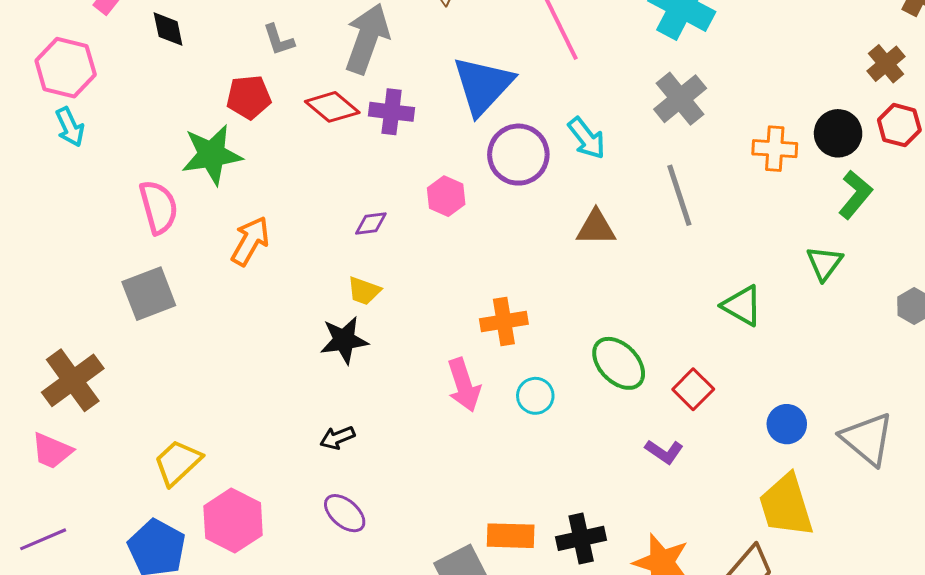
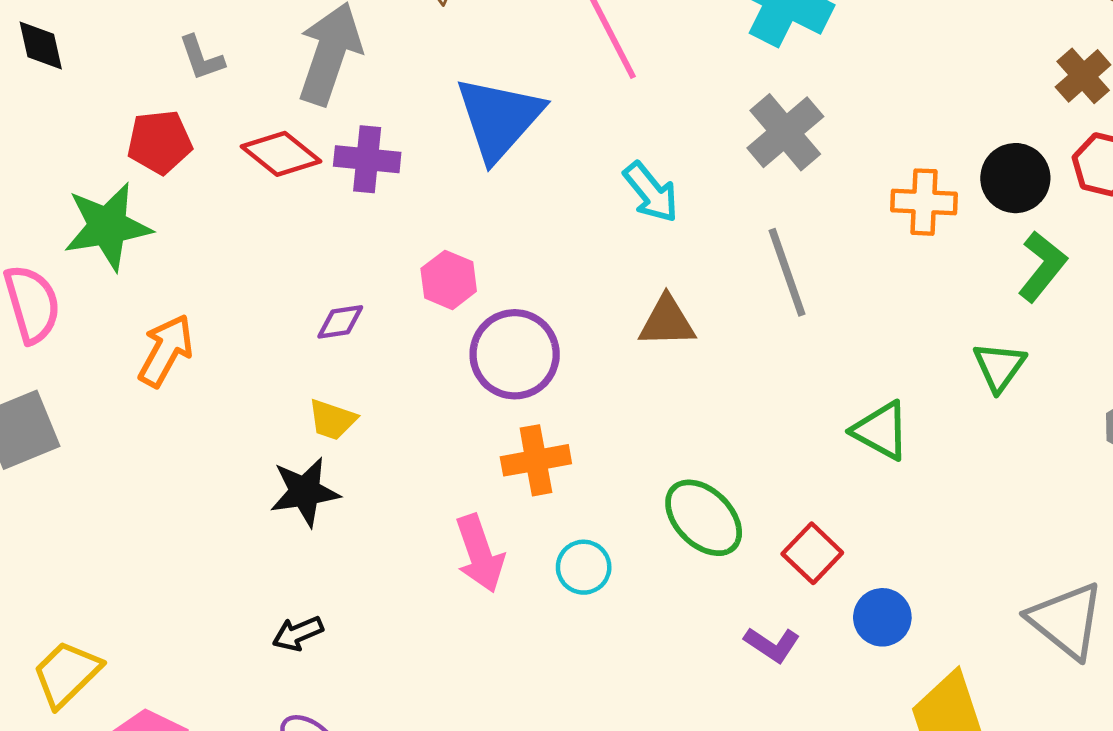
purple circle: (518, 155) -> (515, 354), moved
blue circle: (787, 424) -> (882, 617), moved

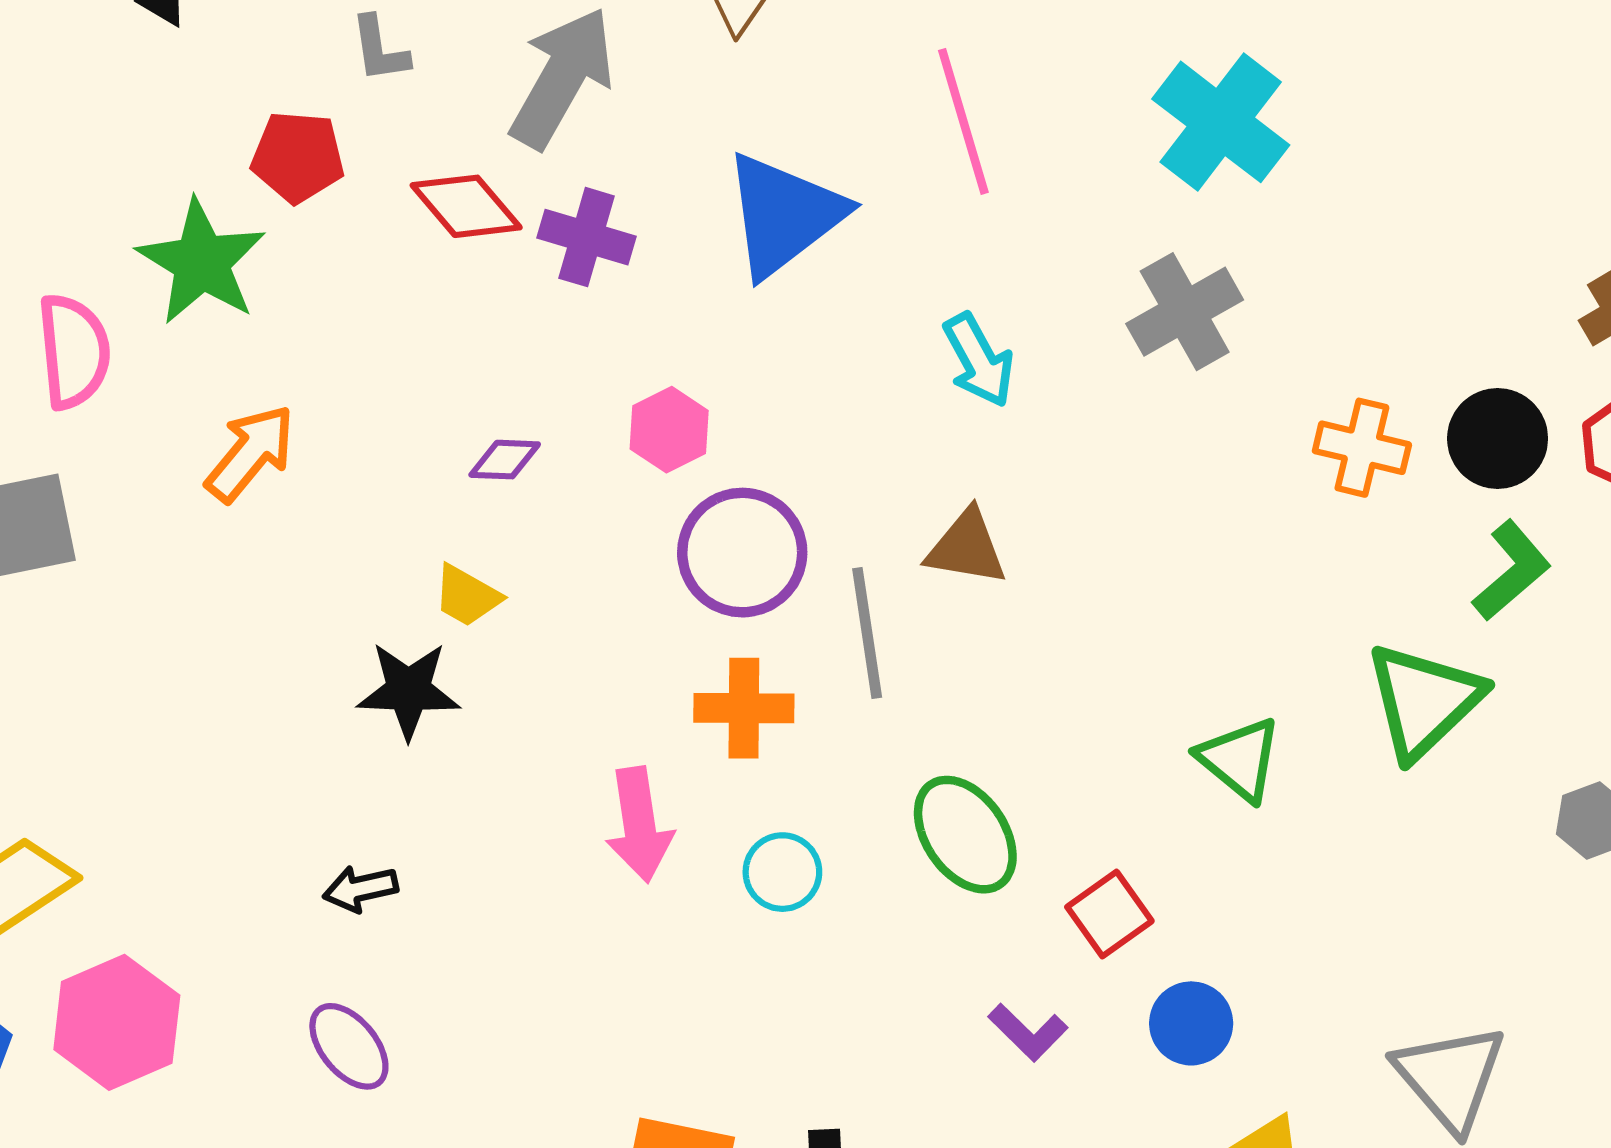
green star: (108, 226) -> (201, 262), turned 30
gray line: (787, 272) -> (867, 633), moved
green triangle: (999, 367) -> (1424, 701), size x1.6

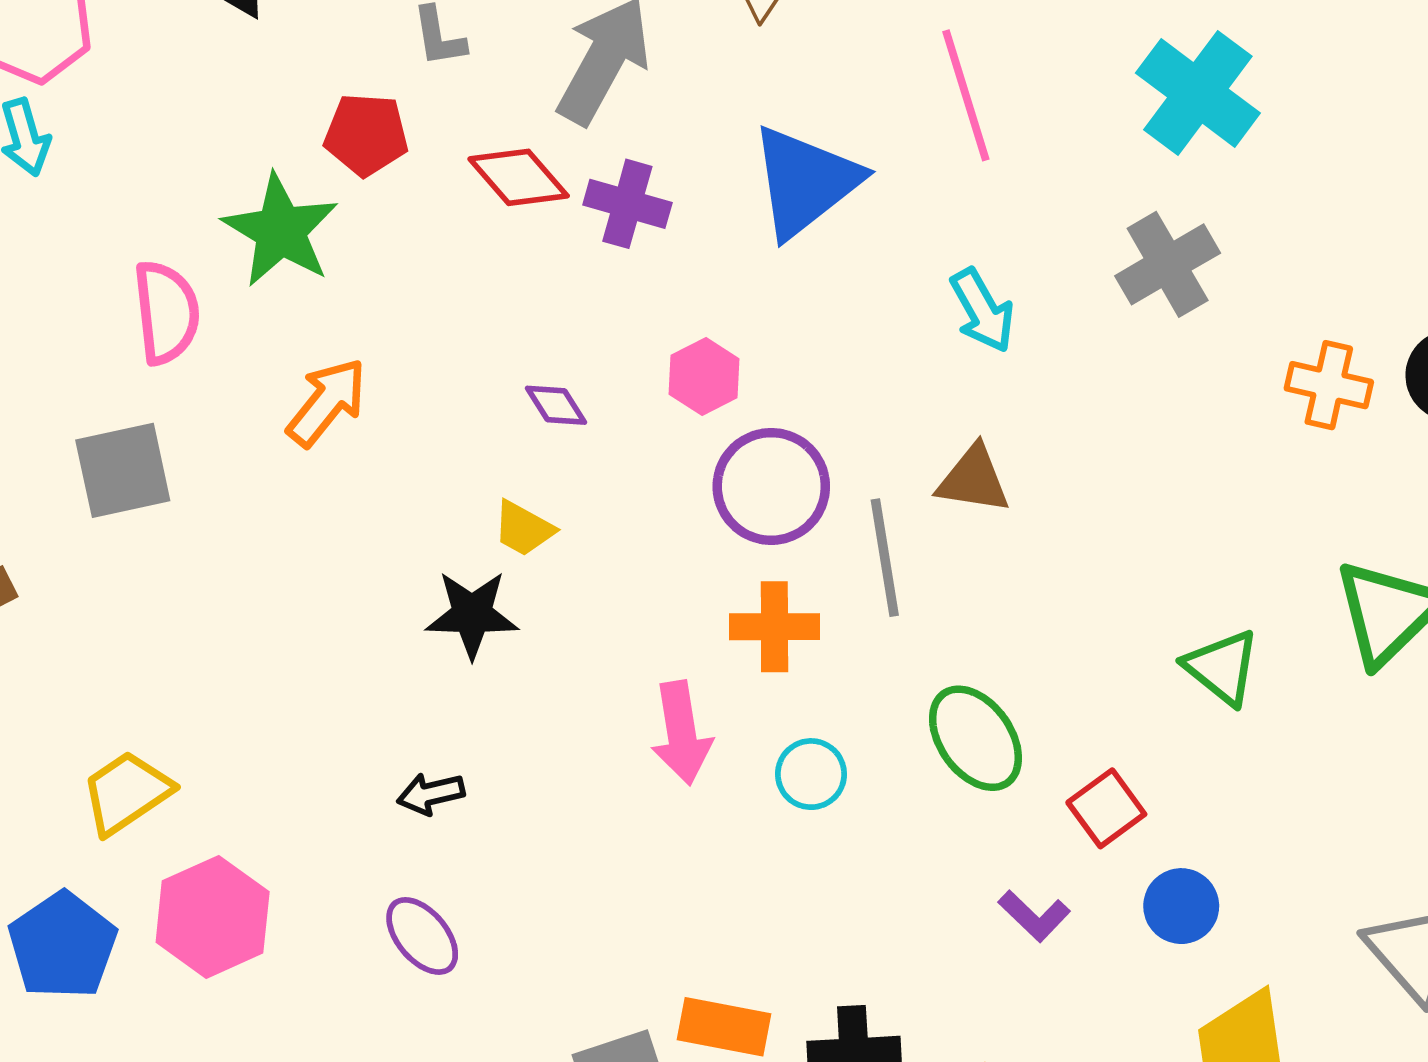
purple diamond: (505, 460) -> (556, 405), turned 56

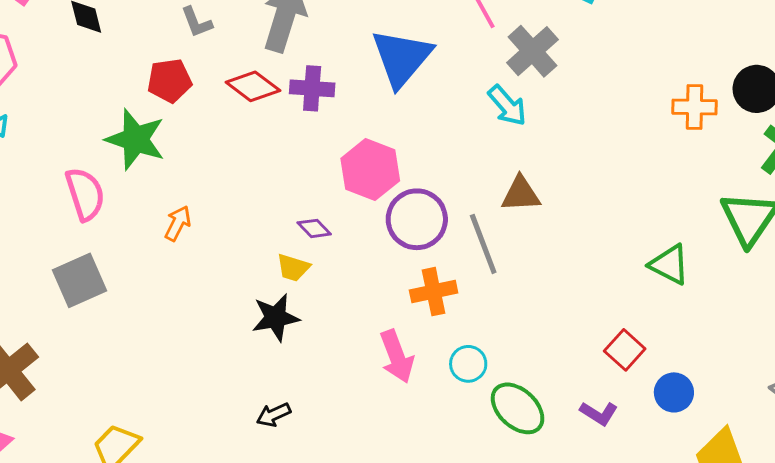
gray cross: (1168, 264) -> (532, 51), moved
pink hexagon: (704, 376) -> (370, 170), size x1.5
orange arrow: (327, 402) -> (178, 223), size x0.7
purple diamond: (556, 405) -> (314, 228), moved
green ellipse: (975, 738) -> (518, 408), moved

